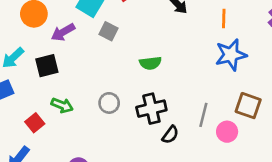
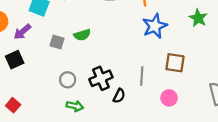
gray square: (108, 31) -> (57, 42), moved
green semicircle: (150, 63) -> (82, 35), moved
green arrow: (62, 105) -> (75, 106), moved
pink circle: (227, 132) -> (169, 98), moved

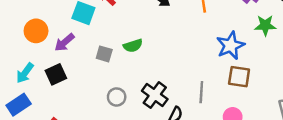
green star: (198, 18) -> (265, 25), turned -30
blue star: (155, 26) -> (231, 45), moved
black cross: (101, 78) -> (155, 95), turned -30

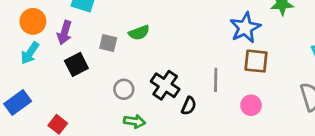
purple arrow: (65, 42) -> (65, 33), turned -30
cyan arrow: (25, 73) -> (30, 53), moved
black square: (56, 74) -> (76, 64), moved

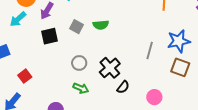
gray line: (216, 80) -> (150, 50), moved
pink circle: (251, 105) -> (154, 97), moved

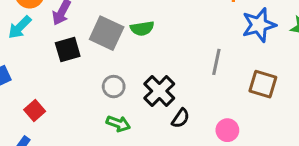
gray square: (77, 27) -> (107, 33), size x1.6
blue star: (179, 41) -> (259, 25), moved

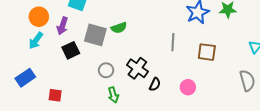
red square: (35, 110) -> (55, 95), turned -32
green arrow: (118, 124) -> (113, 95), turned 63

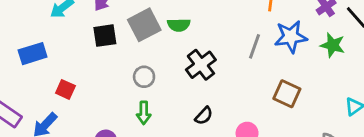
gray square: (95, 35) -> (144, 25), turned 30
gray line: (173, 42) -> (254, 46), moved
black cross: (137, 68) -> (201, 65), moved

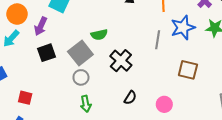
gray square: (144, 25) -> (80, 53), moved

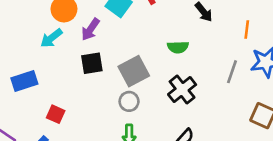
green semicircle: (99, 35) -> (178, 47), moved

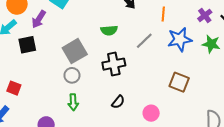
black square: (92, 63) -> (27, 45), moved
gray line: (232, 72) -> (144, 41), moved, turned 30
black cross: (182, 90) -> (114, 64), turned 30

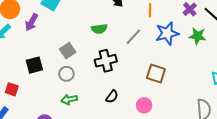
black square: (27, 45) -> (34, 65), moved
gray square: (75, 51) -> (68, 51), size x0.7
brown square: (179, 82) -> (156, 73), moved
green arrow: (73, 102) -> (69, 99), turned 84

